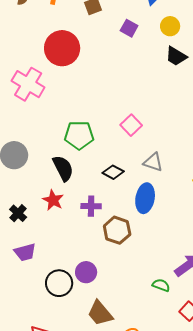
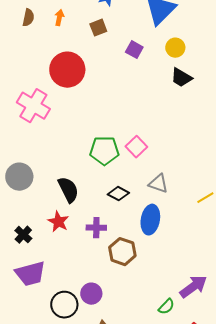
green pentagon: (79, 135) -> (104, 151), moved
purple trapezoid: (25, 252) -> (30, 274), size x1.4
green semicircle: (161, 285) -> (166, 307), turned 114

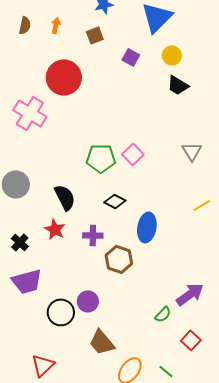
gray triangle: (158, 184) -> (192, 151), moved, turned 40

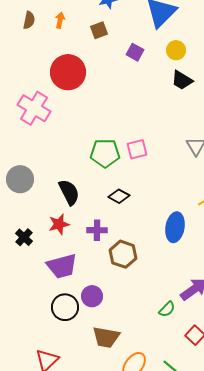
pink square: (133, 154) -> (137, 149), turned 30
blue ellipse: (147, 227) -> (175, 227), moved
red star: (55, 229) -> (59, 224), turned 30
purple trapezoid: (27, 281) -> (62, 266), moved
brown trapezoid: (102, 342) -> (106, 337), turned -40

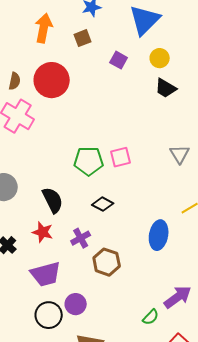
brown semicircle: (29, 20) -> (15, 81), moved
orange arrow: (60, 20) -> (44, 28), size x1.8
red star: (59, 224) -> (43, 232), turned 30
purple cross: (97, 230) -> (81, 238), turned -30

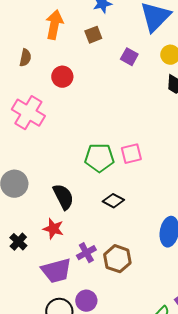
red circle: (52, 80) -> (62, 77), size x0.6
brown semicircle: (15, 81) -> (25, 58), moved
purple cross: (81, 238) -> (86, 253), moved

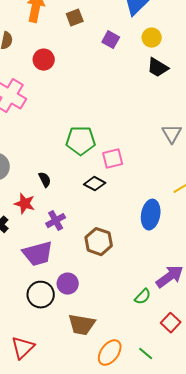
pink square: (131, 154) -> (113, 159), moved
black semicircle: (63, 197) -> (45, 180), size x0.6
red star: (53, 229) -> (25, 204), moved
purple cross: (86, 253) -> (56, 221), moved

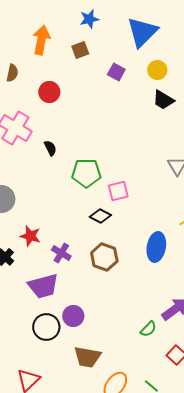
black semicircle: (45, 180) -> (50, 148), moved
purple cross: (56, 221) -> (61, 253), turned -30
brown hexagon: (99, 242) -> (104, 257), moved

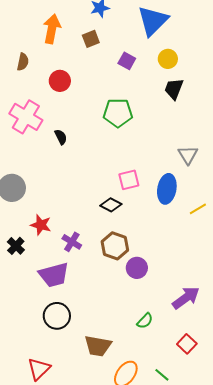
black trapezoid: (163, 100) -> (174, 89), turned 80
green pentagon: (86, 173) -> (118, 113), moved
blue ellipse: (156, 247) -> (167, 189), moved
purple circle: (73, 316) -> (137, 268), moved
green semicircle: (148, 329) -> (145, 321), moved

